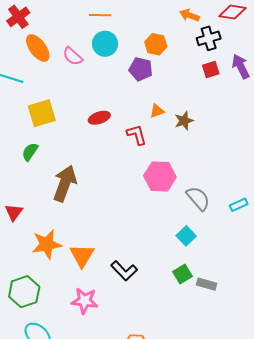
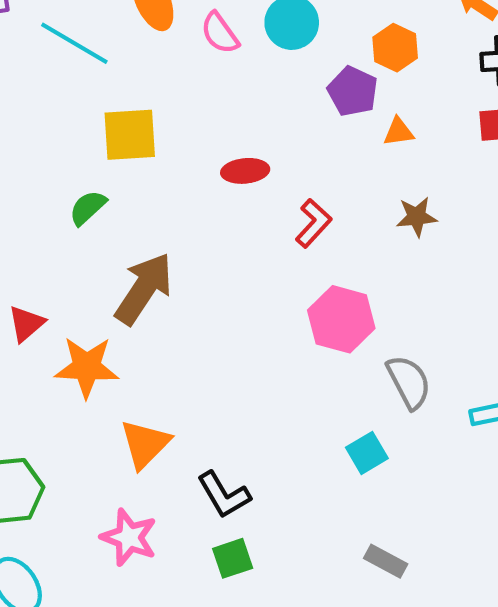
orange triangle: (157, 111) -> (399, 132), moved
red L-shape: (137, 135) -> (313, 223), turned 45
orange star: (47, 244) -> (87, 367), moved
green square: (183, 274) -> (233, 558), moved

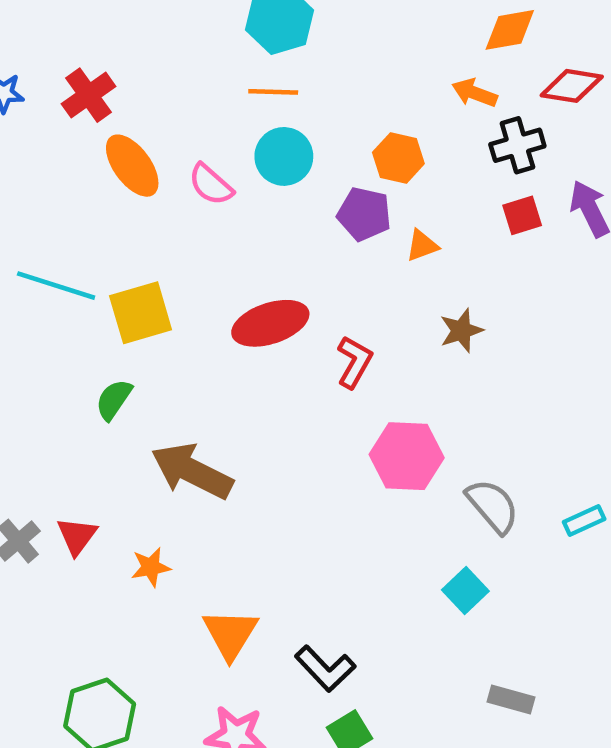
cyan line: (74, 43) -> (56, 286), moved
red ellipse: (245, 171) -> (270, 323), size x1.5
brown arrow: (144, 289) -> (192, 471), turned -84
orange star: (87, 367) -> (151, 567), size x0.6

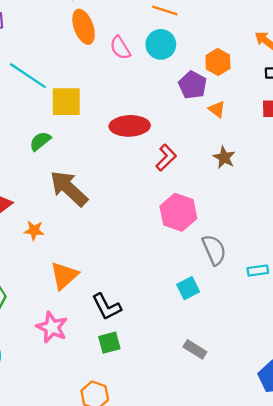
orange triangle: (422, 246) -> (217, 109), turned 42
brown star: (461, 331) -> (224, 157), turned 30

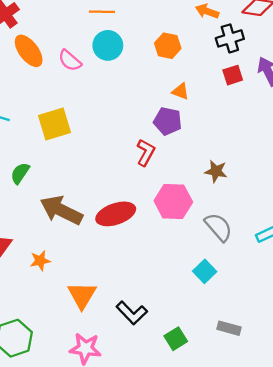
purple pentagon: (193, 85) -> (168, 121), moved
yellow square: (66, 102) -> (55, 124), moved
red ellipse: (130, 126) -> (116, 214), moved
brown star: (224, 157) -> (216, 171), moved
green square: (109, 343) -> (176, 339), moved

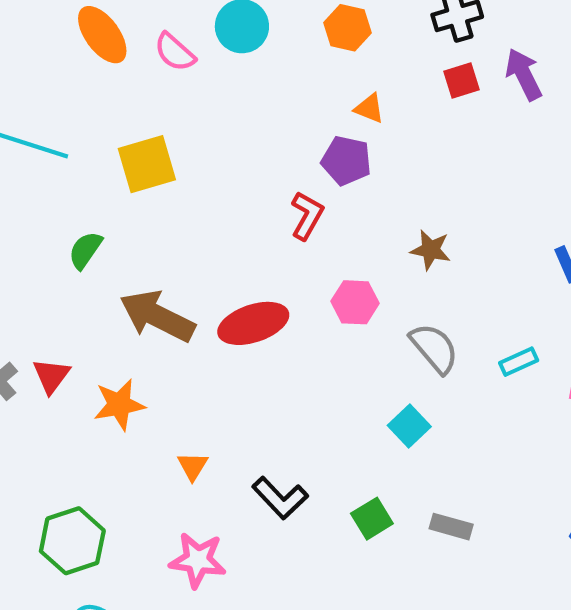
pink hexagon: (173, 201) -> (355, 302), size x0.7
orange star: (40, 261) -> (119, 405), size x1.4
orange triangle: (82, 295) -> (193, 466), size x0.6
green square: (176, 339) -> (372, 519), moved

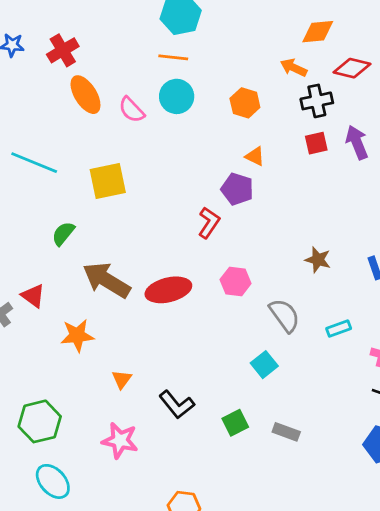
brown star: (431, 250) -> (318, 260), moved
red triangle: (51, 376) -> (33, 296), moved, turned -35

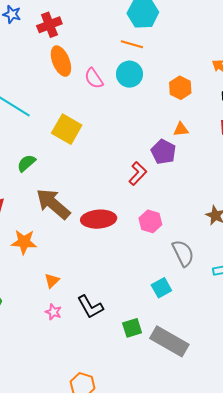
orange triangle: (255, 156) -> (181, 129), turned -42
yellow square: (108, 181) -> (67, 129), turned 32
gray rectangle: (286, 432) -> (169, 341), size x1.8
pink star: (120, 441) -> (53, 312), moved, size x0.6

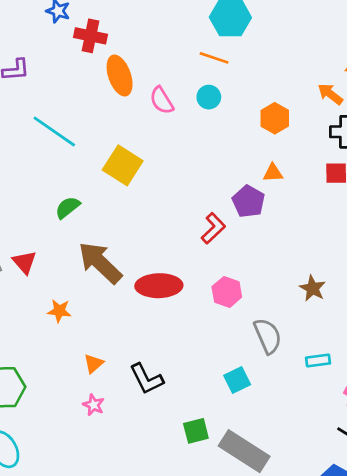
red cross: (49, 25) -> (90, 36), moved, turned 30
cyan circle: (129, 74) -> (209, 97), size x0.7
orange star: (24, 242) -> (59, 311), size x0.7
black L-shape: (90, 307) -> (146, 379), moved

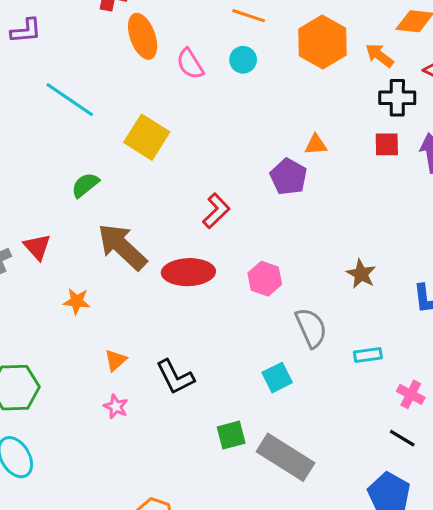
orange hexagon: (275, 118) -> (323, 42), moved, size x1.5
red L-shape: (213, 228) -> (216, 211), moved

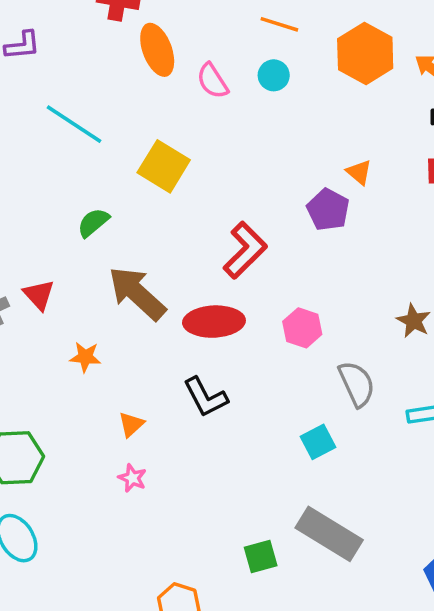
orange triangle: (316, 145) -> (359, 172), turned 45
red L-shape: (216, 211) -> (245, 250), size x1.4
black L-shape: (175, 377) -> (206, 397), moved
green square: (231, 435) -> (261, 557), moved

